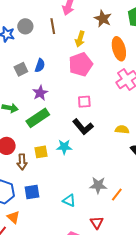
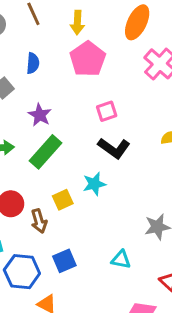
orange ellipse: (119, 49) -> (137, 22), turned 55
blue semicircle: (40, 65) -> (33, 63), moved

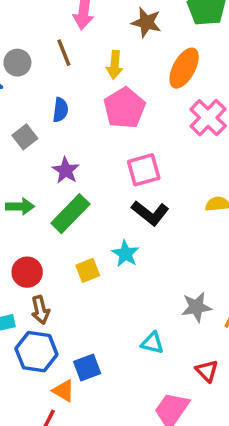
pink square: (107, 111) -> (144, 170), size x1.4
cyan star: (94, 184) -> (125, 254), turned -30
brown arrow: (39, 221) -> (40, 310), moved
blue square: (64, 261) -> (87, 367), moved

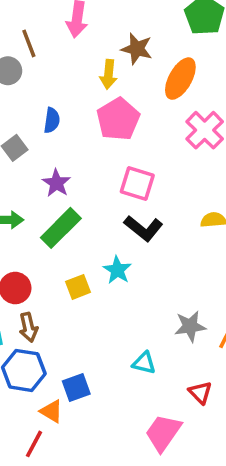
brown star: (146, 22) -> (137, 49), moved
brown line: (64, 53) -> (29, 43), moved
pink square: (144, 170) -> (137, 183), turned 32

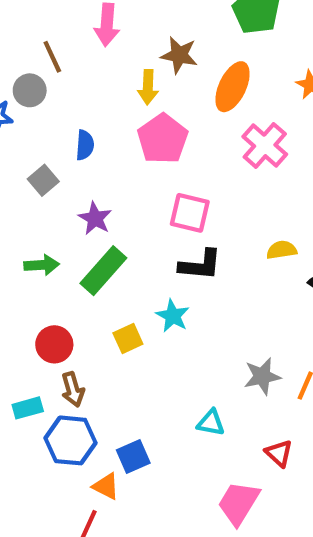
black L-shape: (143, 228) -> (200, 265), turned -30

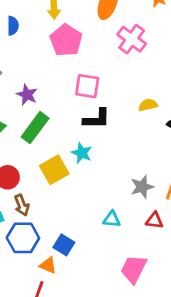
blue semicircle: (85, 145) -> (13, 26), moved
yellow square: (128, 338) -> (54, 170), size x1.5
red triangle: (279, 453) -> (154, 220), moved, turned -30
blue square: (133, 457) -> (64, 245), turned -30

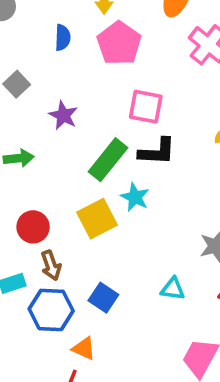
blue semicircle: (13, 26) -> (63, 37), moved
green rectangle: (35, 128) -> (108, 160), moved
blue square: (64, 245) -> (103, 298), moved

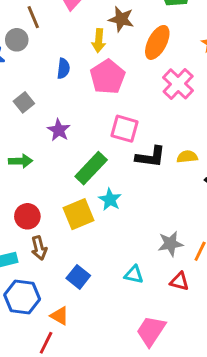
black L-shape: (157, 152) -> (151, 157), moved
blue hexagon: (51, 310) -> (22, 297), moved

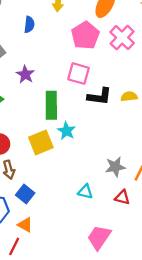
pink pentagon: (108, 77) -> (85, 35), moved
green rectangle: (91, 168) -> (51, 105), turned -44
blue square: (78, 277) -> (25, 194), moved

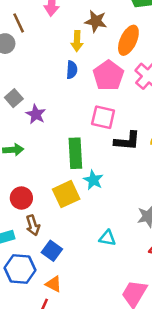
blue semicircle: (29, 25) -> (72, 70), moved
purple star: (25, 74) -> (36, 114), moved
cyan triangle: (85, 192) -> (107, 238), moved

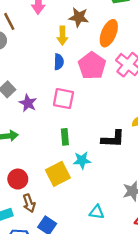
pink square: (103, 117) -> (63, 99), moved
black L-shape: (127, 141) -> (113, 139), moved
green rectangle: (75, 153) -> (65, 137), size x0.6
cyan star: (93, 180) -> (82, 160), turned -30

